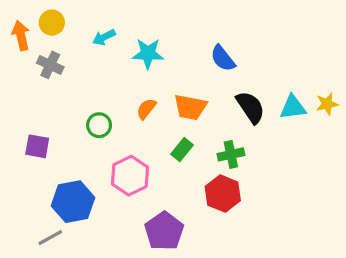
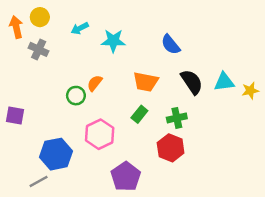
yellow star: (327, 104) -> (250, 91), moved
orange semicircle: (146, 109) -> (95, 83), moved
purple square: (37, 146) -> (15, 115), moved

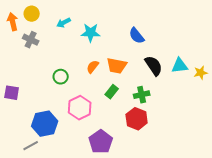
orange semicircle: (95, 83) -> (93, 67), moved

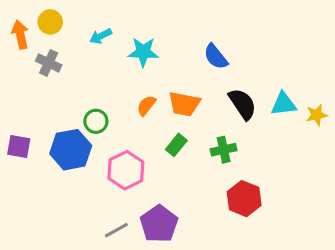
red hexagon: (137, 119) -> (244, 199), moved
blue hexagon: (45, 124) -> (71, 150), moved
gray line: (31, 146) -> (116, 230), moved

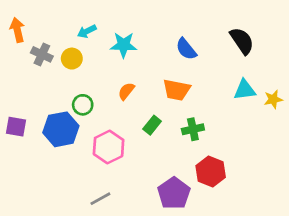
yellow circle: (50, 22) -> (72, 59), moved
orange trapezoid: (184, 104) -> (177, 90), moved
black semicircle: (243, 104) -> (242, 41), moved
purple pentagon: (159, 224) -> (174, 193), moved

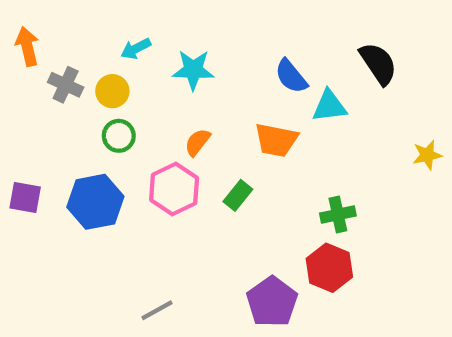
cyan triangle: (245, 90) -> (329, 106), moved
green circle: (83, 105) -> (119, 136), moved
green cross: (193, 129) -> (338, 215), moved
pink hexagon: (109, 147) -> (174, 189), moved

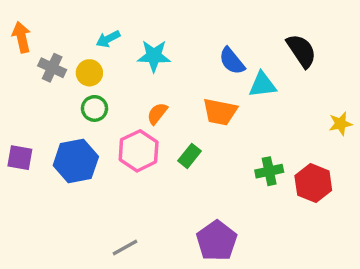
red hexagon: (329, 268) -> (313, 183), moved

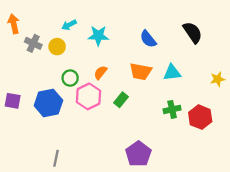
cyan triangle: (262, 85) -> (172, 73), moved
green circle: (94, 108) -> (70, 78), moved
gray line: (125, 248) -> (56, 158), moved, turned -49

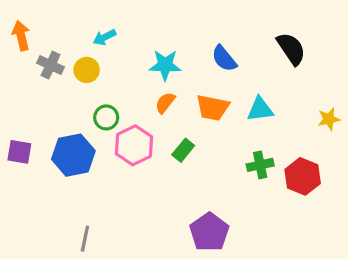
cyan star: (98, 36) -> (165, 65), moved
orange semicircle: (100, 73) -> (165, 103), moved

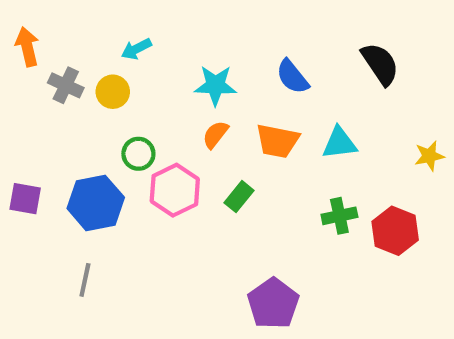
gray line: (85, 239) -> (85, 280), moved

